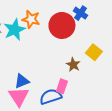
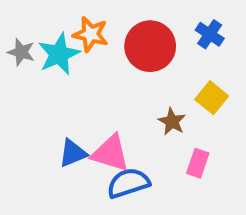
blue cross: (80, 13) -> (210, 34), moved
pink rectangle: (62, 86) -> (198, 163), moved
pink triangle: (19, 97) -> (110, 153), moved, turned -40

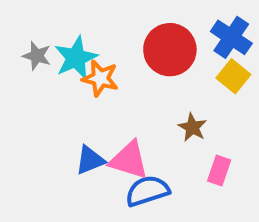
orange star: (91, 34) -> (100, 78), moved
blue cross: (210, 34) -> (231, 37), size x1.4
yellow square: (212, 98) -> (233, 76), moved

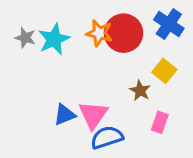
yellow square: (233, 76) -> (164, 71), moved
orange star: (100, 78) -> (99, 33), moved
pink triangle: (129, 160) -> (93, 115), turned 48

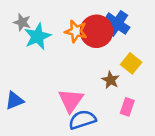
blue cross: (169, 24) -> (117, 24), moved
gray star: (25, 38) -> (22, 22), moved
blue triangle: (65, 115) -> (14, 101), moved

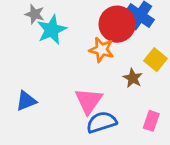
orange star: (76, 31) -> (101, 50), moved
pink rectangle: (127, 107) -> (151, 121), moved

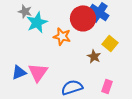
orange star: (101, 50) -> (62, 36), moved
pink triangle: (89, 101) -> (38, 72), moved

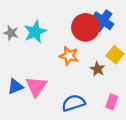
gray star: (25, 11) -> (11, 33), moved
orange star: (62, 36) -> (69, 56), moved

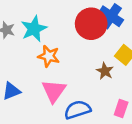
orange star: (69, 56) -> (49, 56), moved
pink triangle: (36, 87) -> (54, 91), moved

